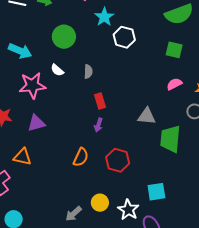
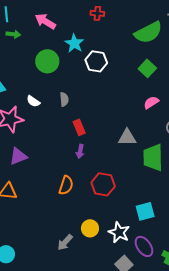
green circle: (64, 37) -> (47, 61), moved
green square: (174, 50) -> (147, 68), turned 36

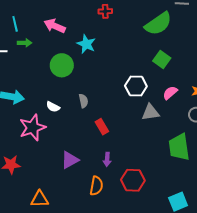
white hexagon: (96, 61) -> (136, 86), moved
gray triangle: (127, 137) -> (150, 112), moved
purple arrow: (80, 151) -> (107, 159), moved
purple triangle: (18, 156) -> (70, 160), moved

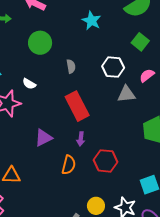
cyan star: (86, 44) -> (91, 21), moved
gray semicircle: (83, 101) -> (71, 66), moved
red rectangle: (102, 127) -> (77, 106), size x1.8

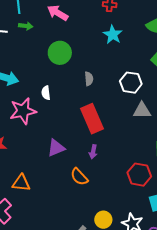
white semicircle: (29, 84) -> (46, 93), turned 48
red hexagon: (105, 161) -> (139, 175), moved
orange semicircle: (69, 165) -> (79, 177), turned 120

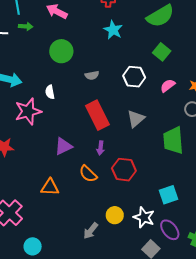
gray semicircle: (89, 79) -> (92, 75), turned 88
gray triangle: (142, 111) -> (136, 119), moved, turned -36
red hexagon: (139, 175) -> (124, 170), moved
orange triangle: (21, 183) -> (50, 187), moved

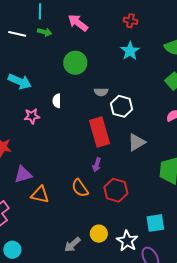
white hexagon: (134, 77) -> (122, 106), moved
pink star: (28, 111) -> (32, 116), size x0.6
purple triangle: (63, 146) -> (23, 174), moved

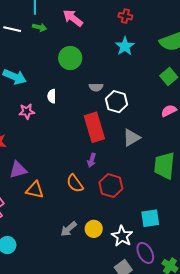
gray arrow: (72, 245) -> (69, 229), moved

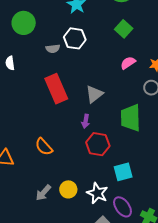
white hexagon: (116, 102) -> (75, 38), moved
purple arrow: (92, 160) -> (86, 121), moved
red hexagon: (111, 186) -> (98, 144), moved

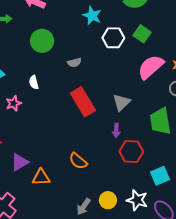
white hexagon: (75, 38) -> (113, 38), moved
pink semicircle: (128, 63) -> (151, 67), size x1.8

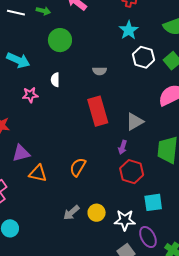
green circle: (42, 41) -> (60, 40), moved
orange semicircle: (78, 161) -> (78, 167), turned 66
white star: (137, 200) -> (125, 220), turned -30

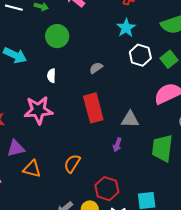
gray semicircle: (100, 71) -> (96, 68), turned 144
pink star: (30, 95) -> (38, 110), moved, size x1.8
gray triangle: (135, 122) -> (130, 119), turned 30
red hexagon: (132, 172) -> (107, 189), moved

